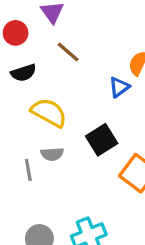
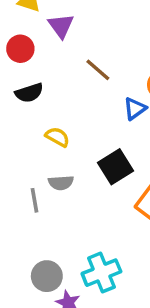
brown line: (68, 52) -> (98, 70), moved
yellow semicircle: (49, 113) -> (57, 137), size x0.6

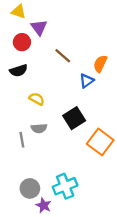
red circle: (20, 49) -> (22, 42), moved

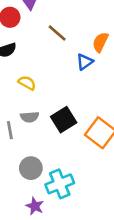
black square: (74, 118) -> (64, 120), moved
gray circle: (30, 188) -> (31, 168), moved

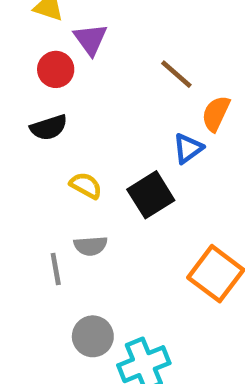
brown line: (57, 33) -> (176, 74), moved
black square: (64, 120) -> (151, 195), moved

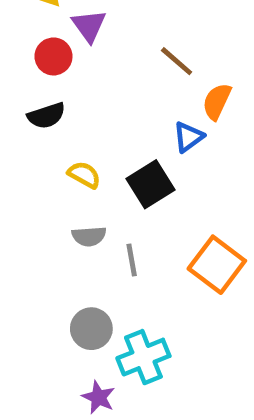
gray line: (56, 269) -> (132, 260), moved

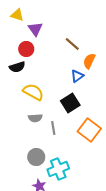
red circle: (53, 56) -> (26, 49), moved
yellow semicircle: (84, 175) -> (33, 92), size x1.5
black square: (151, 184) -> (70, 103), moved

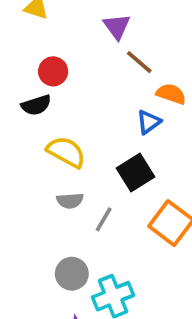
purple triangle: (35, 29) -> (117, 26), moved
orange semicircle: (89, 61) -> (171, 94), turned 84
gray line: (53, 128) -> (104, 219), turned 40

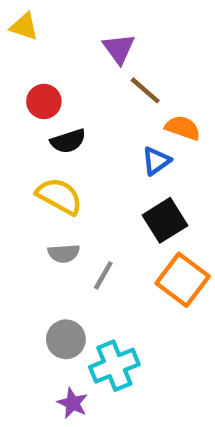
black semicircle: (36, 105) -> (68, 141), moved
black square: (136, 173) -> (165, 220), moved

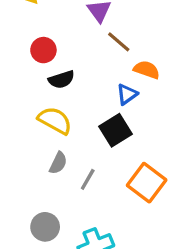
black square: (165, 220) -> (115, 130), moved
gray semicircle: (64, 253) -> (58, 163), turned -60
gray circle: (66, 339) -> (45, 227), moved

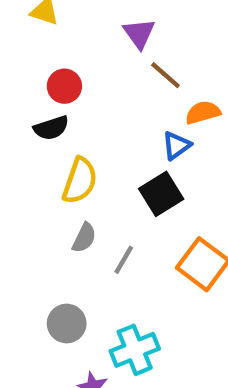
orange semicircle: (147, 70) -> (203, 113), turned -35
black semicircle: (61, 80) -> (51, 128), moved
yellow semicircle: (55, 120) -> (80, 181), turned 80

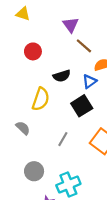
black semicircle: (51, 128) -> (62, 76), moved
gray semicircle: (84, 238) -> (23, 128), moved, turned -72

